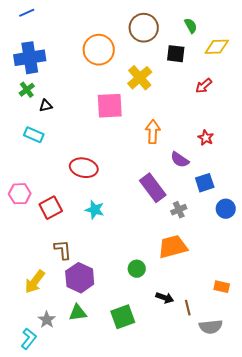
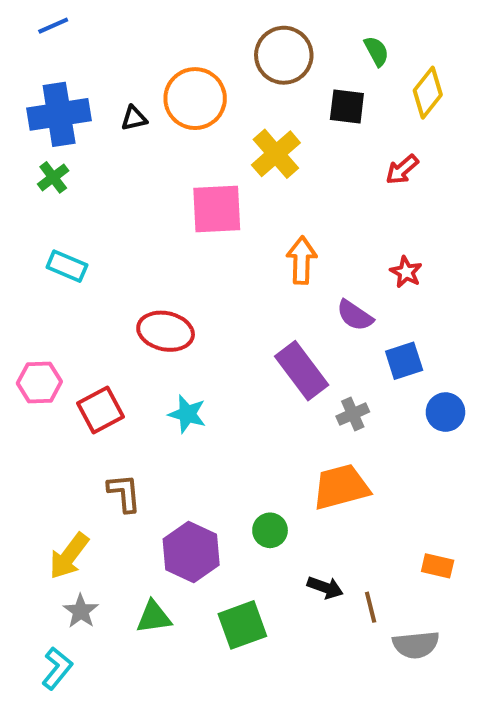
yellow diamond: (217, 47) -> (428, 93), turned -50
black triangle: (46, 106) -> (134, 118), moved
purple hexagon: (80, 278) -> (191, 552), moved
gray star: (47, 320) -> (81, 611), moved

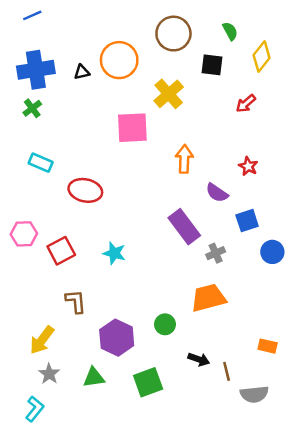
red ellipse: (166, 331) -> (85, 190), moved

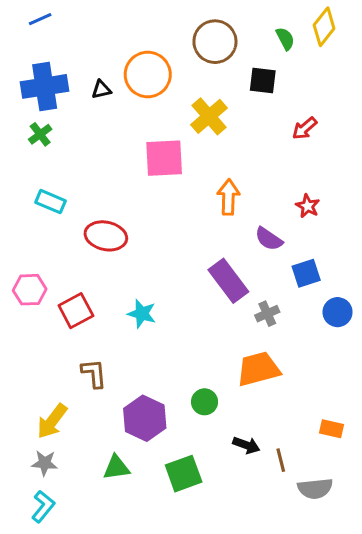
yellow diamond: (262, 56) -> (324, 27), moved
gray star: (49, 374) -> (45, 463), moved, turned -30

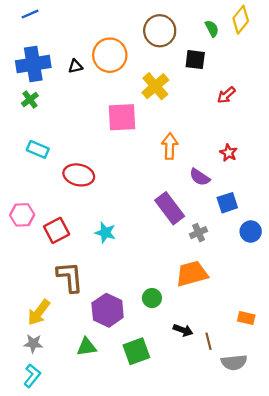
brown L-shape: (94, 373) -> (70, 277), size x1.4

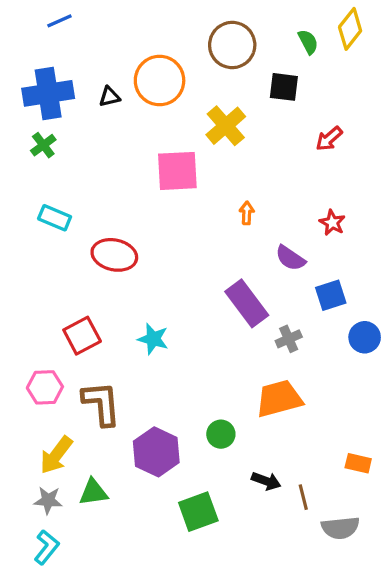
blue line: (30, 14) -> (59, 21), moved
orange arrow: (170, 146) -> (247, 213), size x0.6
pink hexagon: (22, 215) -> (45, 387), moved
green triangle: (87, 347) -> (93, 492), moved

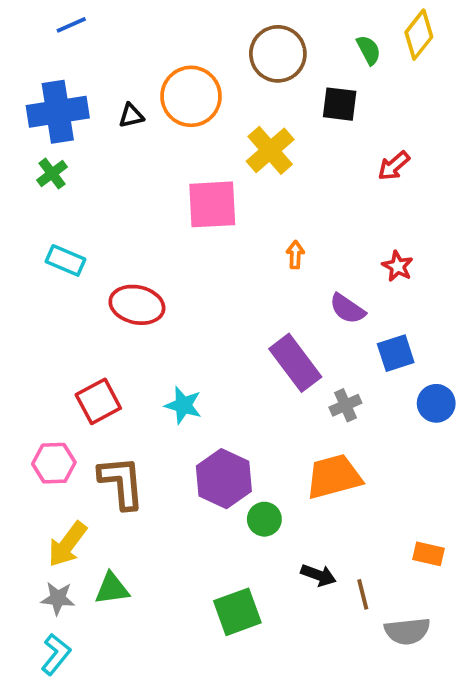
purple hexagon: (156, 452) -> (224, 479), moved

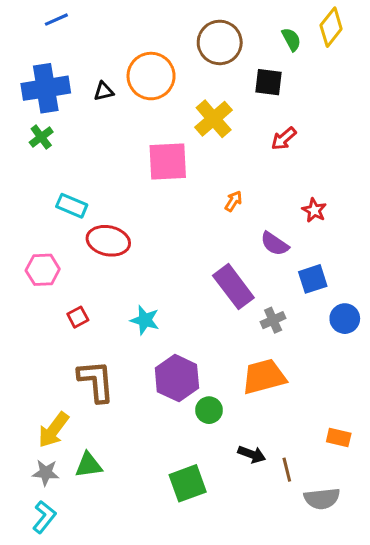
red arrow: (394, 166) -> (284, 139), moved
orange arrow: (295, 255) -> (233, 201), turned 30
cyan rectangle: (66, 260) -> (72, 206), moved
red square: (98, 401) -> (78, 317), size x0.6
pink hexagon: (54, 463) -> (43, 270), moved

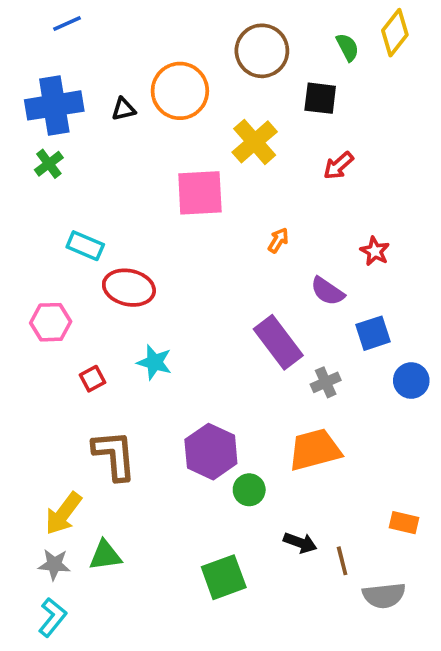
cyan star: (145, 320) -> (154, 362), moved

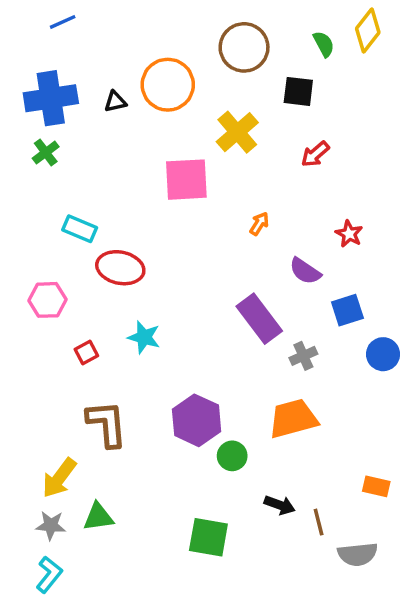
green square: (224, 577) -> (208, 537), turned 30

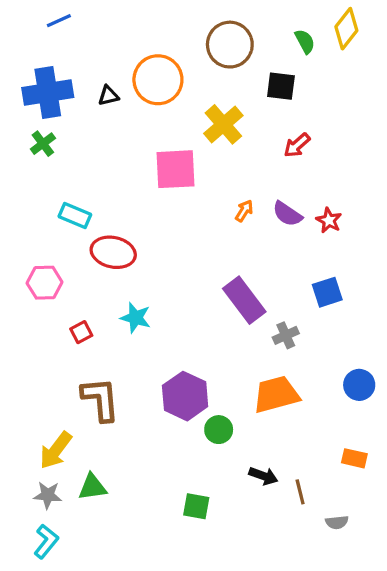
purple semicircle: (305, 271) -> (287, 214), moved
blue circle: (383, 354) -> (359, 385), moved
green square: (208, 537) -> (196, 506), size x0.7
gray semicircle: (358, 554) -> (337, 522), size x0.6

